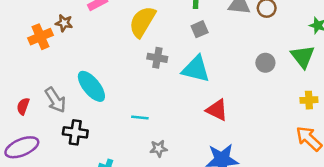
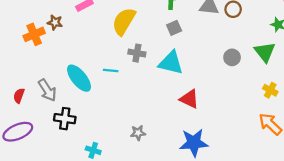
yellow cross: (309, 100) -> (270, 90), turned 32
cyan line: (140, 117) -> (111, 70), moved

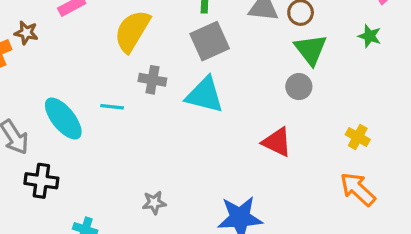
gray square: (174, 28) -> (210, 41), size x1.6
green triangle: (265, 52) -> (311, 50), moved
red triangle: (189, 99) -> (277, 142), moved

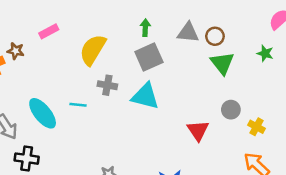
gray circle: (299, 87) -> (231, 110), moved
red triangle: (277, 142) -> (198, 130), turned 30

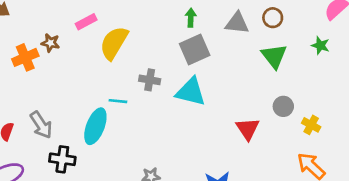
brown circle: (215, 36) -> (273, 18), moved
yellow semicircle: (93, 50) -> (114, 43), moved
cyan ellipse: (43, 113) -> (95, 126), moved, turned 60

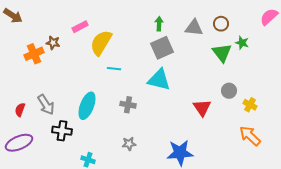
green star: (320, 46) -> (242, 43), moved
gray cross: (150, 80) -> (128, 105), moved
cyan line: (118, 101) -> (114, 69), moved

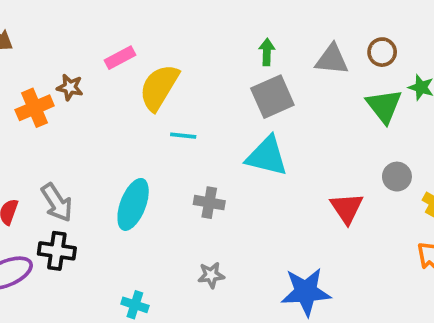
black cross: (62, 131) -> (57, 251), moved

